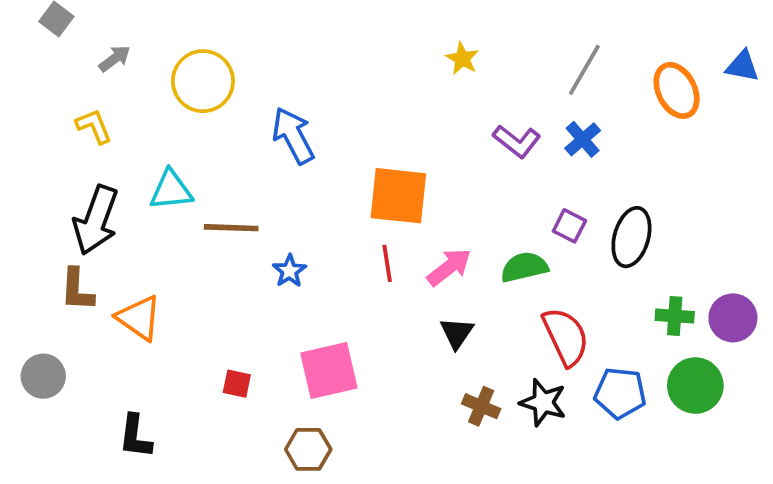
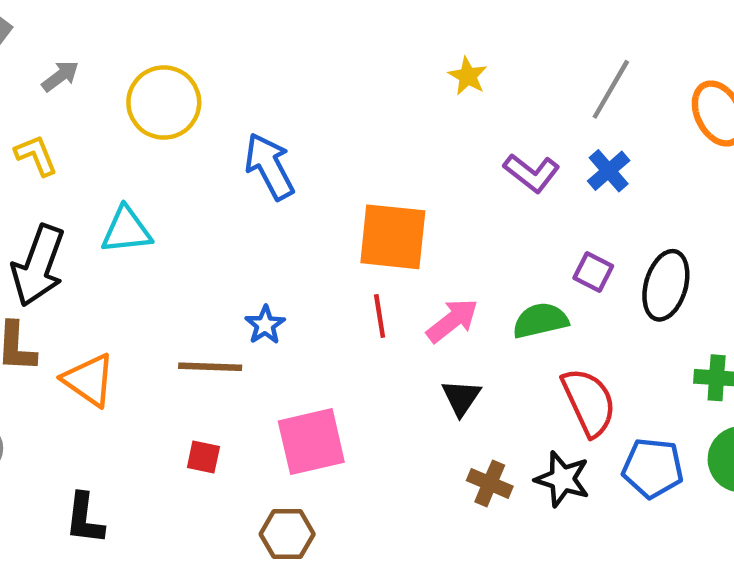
brown line: (231, 228) -> (210, 367), moved

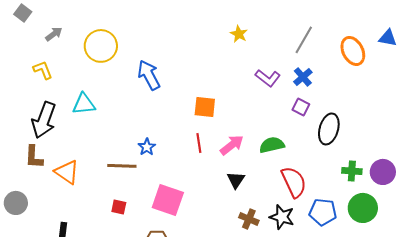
orange square: (393, 237) -> (205, 107), size x0.7
purple square: (593, 272) -> (301, 107), moved
pink square: (311, 442) -> (168, 200), turned 32

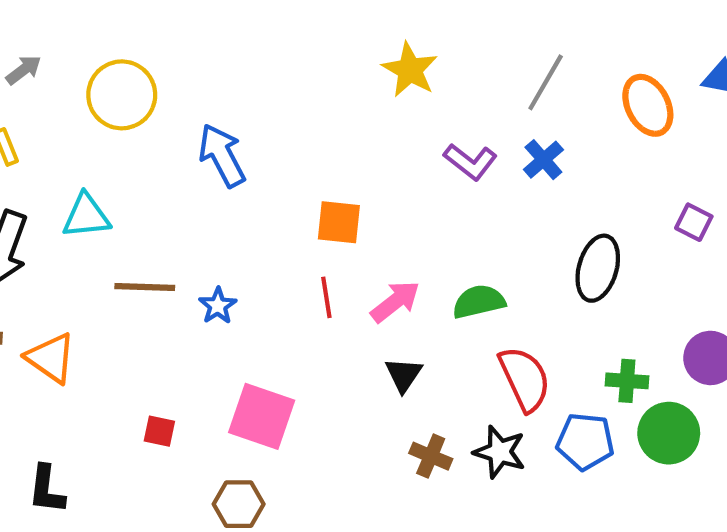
yellow star: (239, 34) -> (410, 70), size x1.5
purple square: (301, 107) -> (694, 222), moved
brown line: (122, 166) -> (145, 287), moved
green cross: (352, 171) -> (627, 381), moved

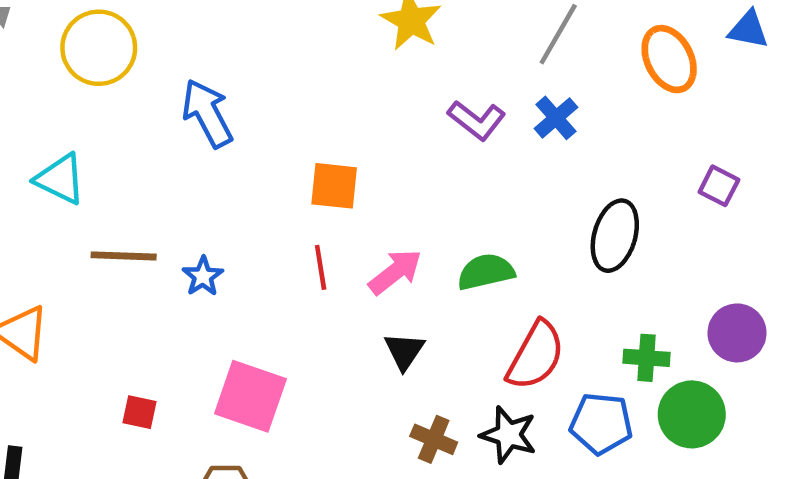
cyan triangle: (86, 216) -> (60, 179), turned 32
red semicircle: (525, 379) -> (536, 356), turned 54

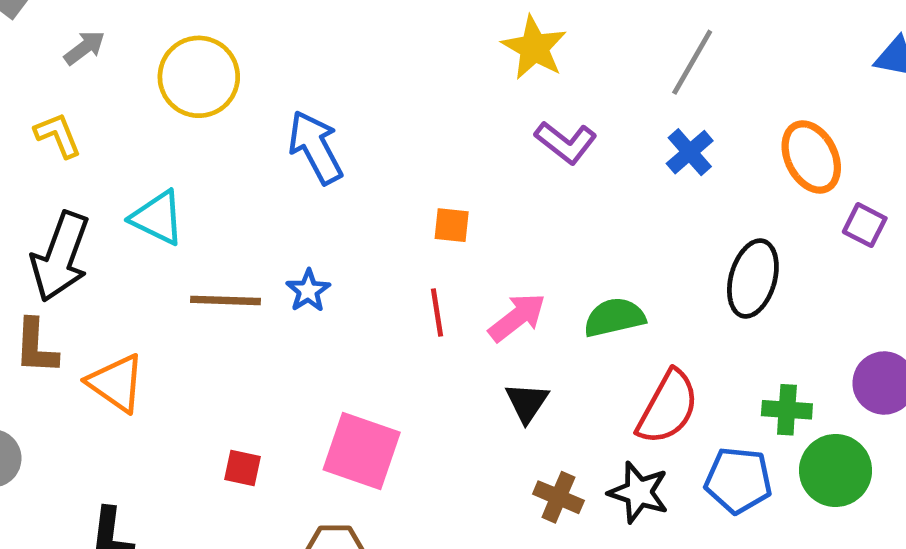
orange ellipse: (669, 59) -> (811, 157), moved
purple L-shape: (477, 120) -> (566, 142), moved
orange square: (334, 186) -> (452, 225), size x0.7
blue star: (203, 276) -> (308, 291), moved

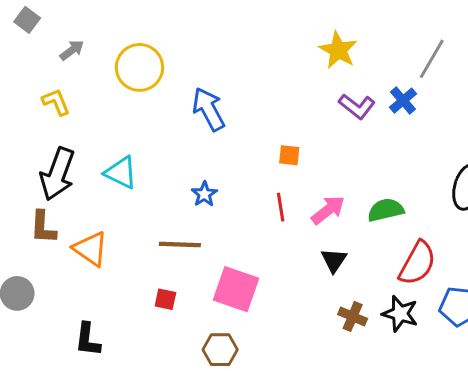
blue cross: (690, 152) -> (403, 101), moved
cyan triangle: (157, 218) -> (121, 173), moved
brown line: (226, 300) -> (180, 245), moved

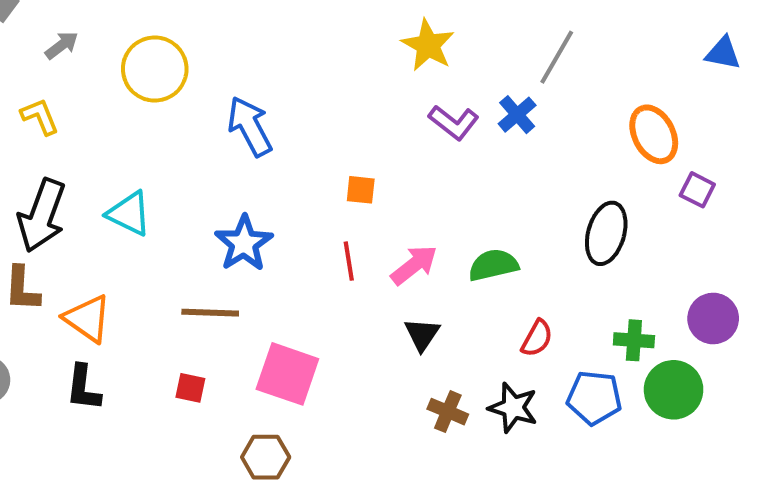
blue star: (204, 194) -> (244, 243), size x1.6
red semicircle: (417, 263) -> (537, 338), size x0.6
black L-shape: (88, 340) -> (83, 388), moved

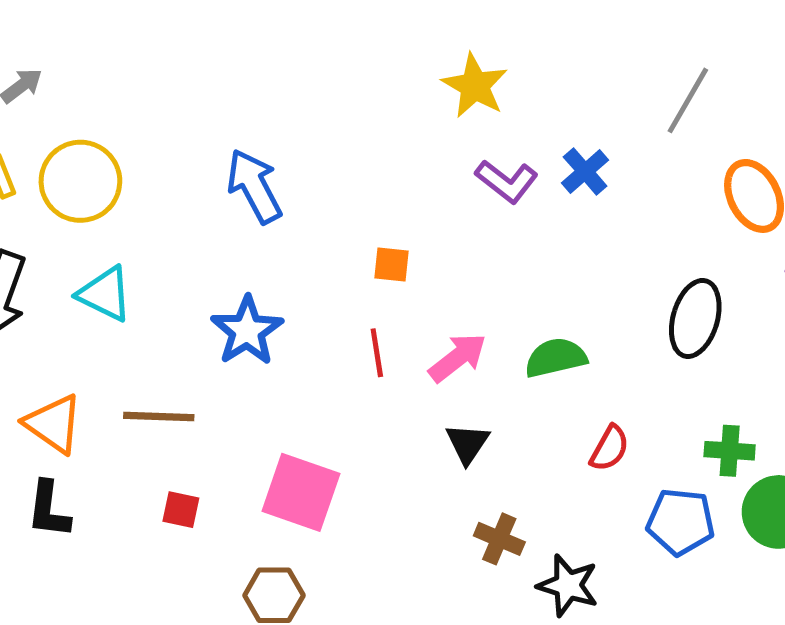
gray line: (557, 57) -> (688, 100), moved
yellow circle: (155, 69) -> (80, 181), moved
brown line: (210, 313) -> (159, 416), moved
black star: (513, 408) -> (568, 585), moved

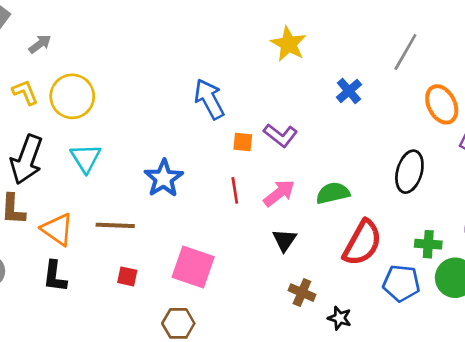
purple L-shape: (507, 181) -> (280, 135), moved
blue arrow: (254, 186) -> (209, 99), moved
cyan triangle: (105, 294) -> (86, 158), turned 32
red semicircle: (610, 448) -> (362, 243), size x1.8
black star: (568, 585) -> (340, 318), size x0.7

